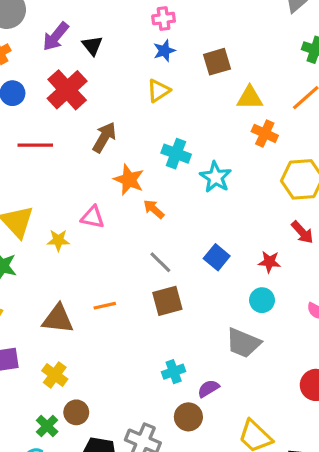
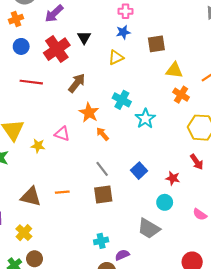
black triangle: (92, 46) -> (84, 38), moved

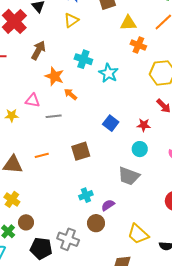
gray line: (102, 169) -> (54, 116), moved, turned -49

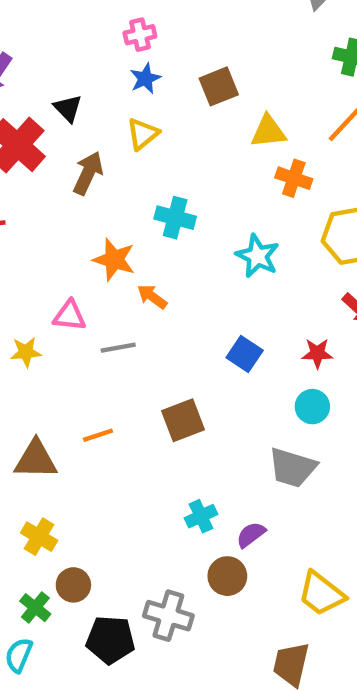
brown arrow: (38, 50) -> (88, 173), moved
cyan star: (108, 73) -> (257, 256), moved

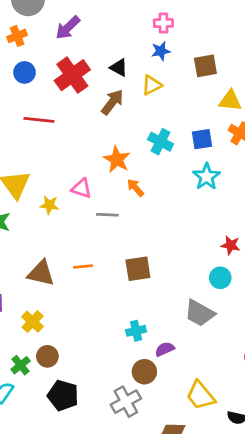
black triangle: (68, 108) -> (119, 68), moved, turned -30
blue square: (245, 354) -> (202, 139), moved, turned 35
gray cross: (168, 616) -> (126, 402), moved, turned 32

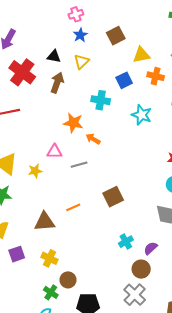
blue square: (202, 139) -> (124, 80), moved

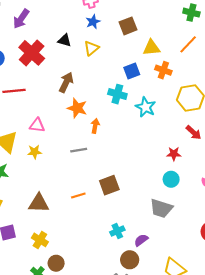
brown arrow: (57, 83) -> (66, 82), moved
cyan cross: (101, 100) -> (117, 94), moved
orange arrow: (93, 139) -> (95, 126), turned 64
pink triangle: (54, 152) -> (37, 125), moved
orange line: (73, 207) -> (78, 195), moved

